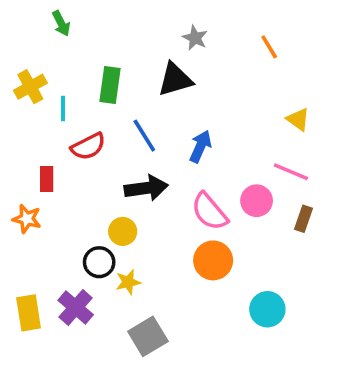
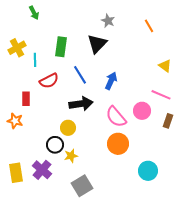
black triangle: (175, 79) -> (97, 44), turned -30

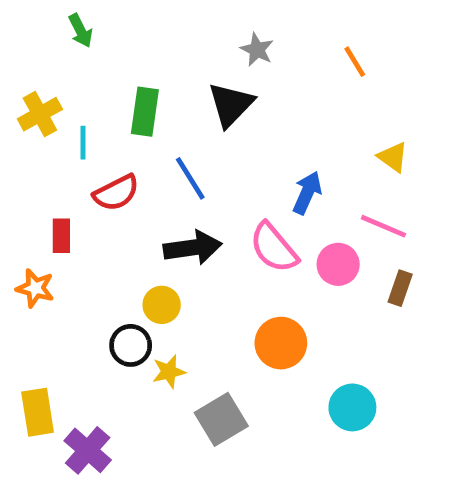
blue arrow: (111, 81) -> (307, 193), moved
pink semicircle: (116, 117) -> (274, 248), moved
purple cross: (42, 170) -> (88, 450), moved
gray square: (82, 186) -> (221, 419), moved

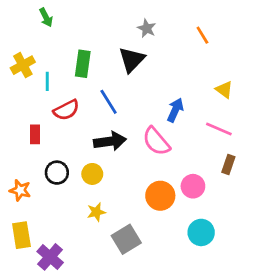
pink circle: (338, 264) -> (193, 186), moved
orange star: (35, 288) -> (20, 190), moved
black circle: (131, 345) -> (57, 173), moved

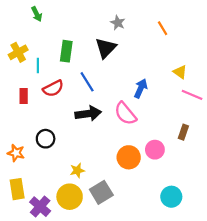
pink line: (219, 129) -> (192, 95), moved
red rectangle: (35, 134) -> (24, 96), moved
yellow circle: (92, 174) -> (70, 197), moved, size x1.5
cyan circle: (201, 232) -> (171, 197), moved

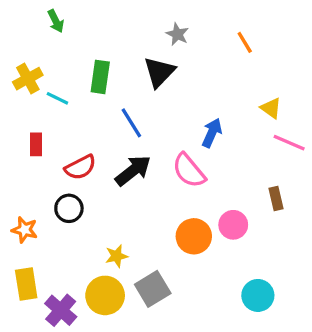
cyan line: (38, 65) -> (57, 98), turned -64
red semicircle: (53, 88) -> (80, 167), moved
black arrow: (88, 114) -> (133, 171), turned -30
brown rectangle: (183, 132) -> (276, 199), turned -32

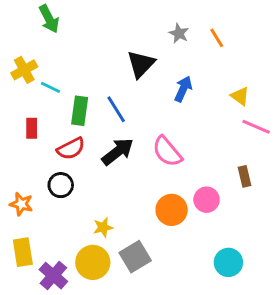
green arrow: (56, 21) -> (49, 19), size x1.4
gray star: (177, 34) -> (179, 33), moved
green rectangle: (100, 77) -> (80, 111), moved
blue arrow: (212, 133) -> (183, 89), moved

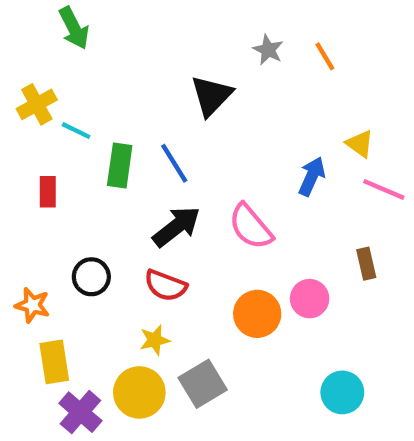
blue arrow: (183, 89) -> (312, 176), moved
red semicircle: (71, 149) -> (166, 285), moved, turned 48
yellow rectangle: (23, 252) -> (54, 362), moved

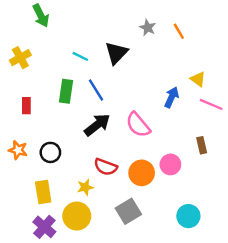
cyan line: (76, 131) -> (80, 56), moved
red semicircle: (166, 285) -> (106, 167), moved
orange star: (32, 305) -> (18, 150), moved
yellow rectangle: (54, 362) -> (43, 192), moved
gray square: (203, 384) -> (128, 211), moved

